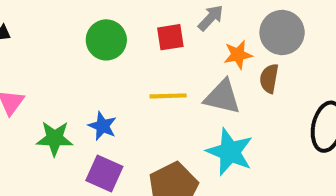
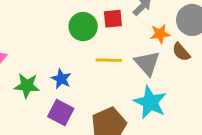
green circle: (106, 40) -> (83, 27), moved
brown semicircle: (269, 78) -> (181, 52), turned -54
gray triangle: (222, 97) -> (147, 63), turned 32

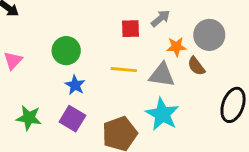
green circle: (83, 27) -> (66, 51), moved
gray triangle: (147, 63) -> (162, 75), turned -44
green star: (27, 86) -> (29, 118), moved

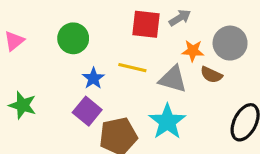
red square: (130, 29) -> (146, 24), size x1.4
brown semicircle: (196, 66) -> (211, 75), turned -36
blue star: (75, 85) -> (93, 78), moved
purple square: (72, 119) -> (87, 111), moved

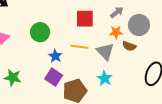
gray arrow: (180, 18) -> (117, 12), moved
gray triangle: (173, 79) -> (105, 51), turned 36
cyan star: (167, 122) -> (105, 78), size x0.7

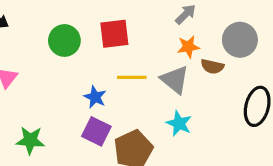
red square: (85, 19) -> (114, 34), moved
gray circle: (139, 25) -> (240, 40), moved
green circle: (40, 32) -> (64, 41), moved

